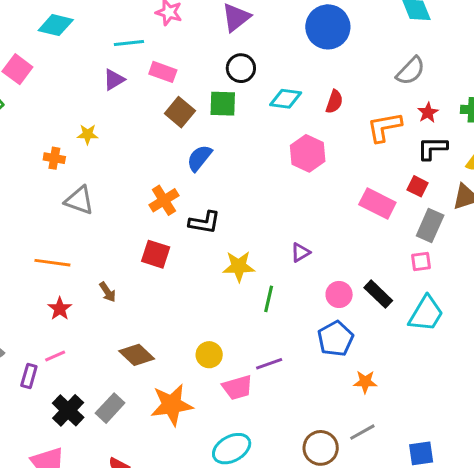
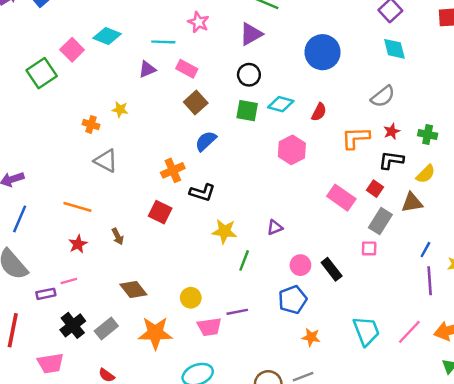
cyan diamond: (56, 25) -> (107, 36), moved
green square: (223, 104) -> (247, 111), moved
cyan trapezoid: (426, 314) -> (366, 331), moved, turned -60
purple rectangle: (29, 376) -> (46, 294), turned 54

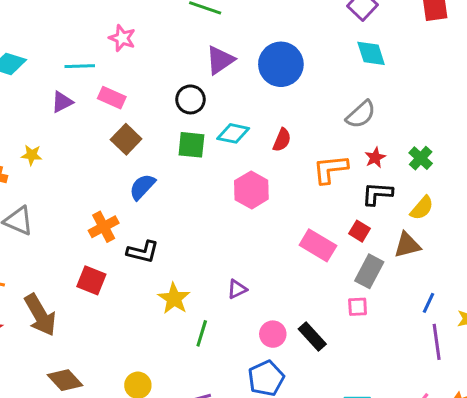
purple triangle: (251, 34) -> (220, 60), moved
green cross: (428, 134) -> (421, 158), turned 36
yellow star: (224, 231) -> (174, 299), turned 30
brown arrow: (118, 236) -> (40, 315), size x2.0

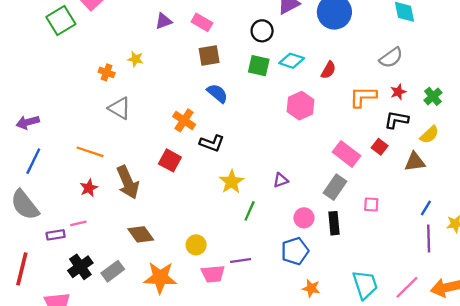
brown square: (126, 139) -> (209, 56), turned 30
blue semicircle: (142, 187) -> (217, 93), turned 80
orange cross: (104, 227) -> (184, 120), turned -35
gray rectangle: (369, 271) -> (335, 187), moved
black rectangle: (312, 336) -> (334, 223), turned 30

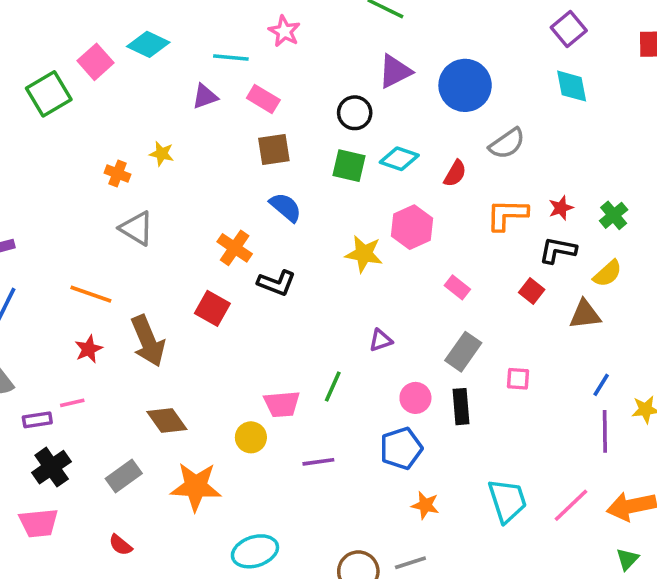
gray semicircle: (391, 58) -> (507, 144), moved
pink rectangle: (346, 154) -> (457, 287), moved, size x0.6
yellow star: (232, 182) -> (364, 254), moved, turned -30
black cross: (80, 267) -> (52, 467), moved
pink trapezoid: (213, 274) -> (282, 404), moved

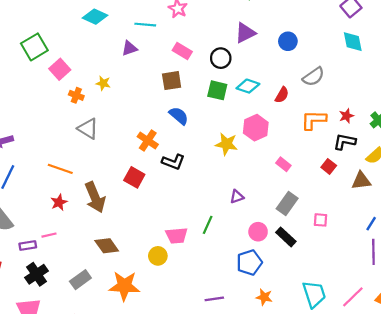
pink square: (96, 62) -> (60, 69), moved
blue circle: (465, 85) -> (288, 41), size x0.6
pink rectangle: (263, 99) -> (182, 51), moved
black rectangle: (461, 407) -> (286, 237), turned -42
purple line: (318, 462) -> (214, 299), moved

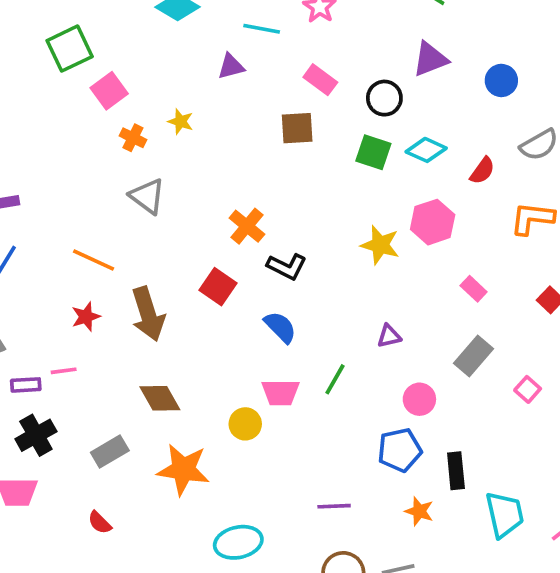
blue semicircle: (179, 116) -> (280, 327), moved
pink square: (321, 220) -> (528, 389), turned 32
black rectangle: (286, 237) -> (456, 471), moved, turned 36

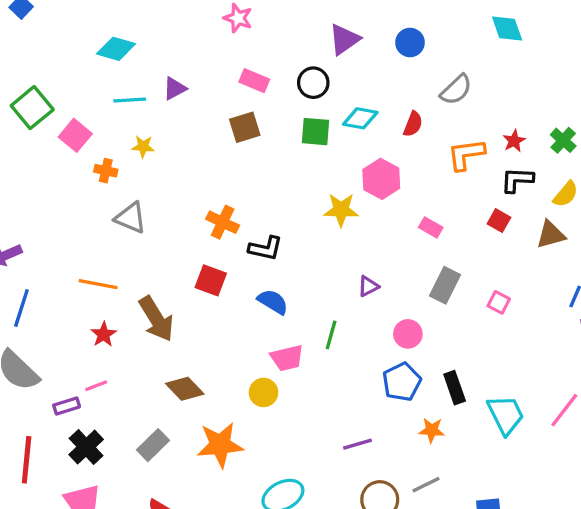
cyan line: (262, 29) -> (130, 100), moved

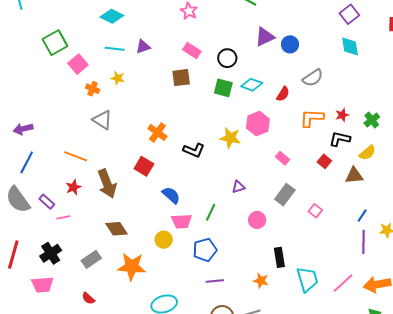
purple triangle: (344, 39) -> (265, 37), moved
black L-shape: (265, 248) -> (194, 150), moved
blue semicircle: (273, 302) -> (171, 195), moved
blue pentagon: (402, 382) -> (205, 250), moved
purple rectangle: (67, 406) -> (47, 202), moved, turned 49

